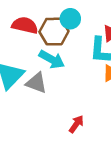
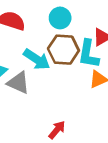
brown hexagon: (54, 32) -> (63, 50), moved

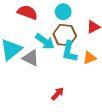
cyan L-shape: (89, 54) -> (69, 52), moved

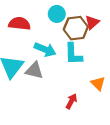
brown hexagon: (65, 35) -> (76, 28), moved
orange triangle: (89, 58) -> (98, 83), moved, turned -40

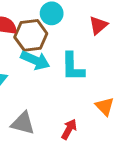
brown hexagon: (76, 28) -> (31, 35), moved
gray triangle: (34, 71) -> (23, 123), moved

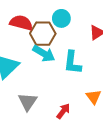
gray triangle: (23, 123) -> (28, 102), turned 42

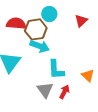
cyan L-shape: (72, 63) -> (56, 70), moved
gray triangle: (28, 102) -> (45, 90), moved

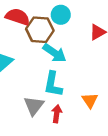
cyan arrow: (40, 46) -> (55, 53), moved
red arrow: (64, 92) -> (57, 114), turned -32

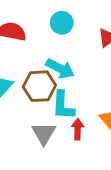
brown hexagon: (40, 30) -> (39, 86), moved
red arrow: (57, 114) -> (78, 129), moved

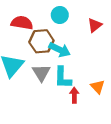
brown hexagon: (39, 86) -> (41, 41), moved
gray triangle: (44, 133) -> (41, 73), moved

